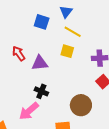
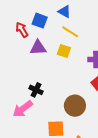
blue triangle: (66, 12) -> (64, 12), turned -40
red arrow: (19, 53) -> (22, 30), moved
purple triangle: (40, 63) -> (38, 48), moved

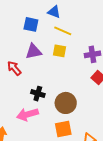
red arrow: (22, 30) -> (14, 68), moved
brown circle: (75, 106) -> (66, 103), moved
pink arrow: (23, 109) -> (28, 114), turned 30

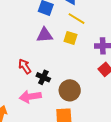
red arrow: (14, 68) -> (25, 66), moved

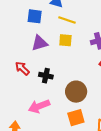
red arrow: (25, 66) -> (22, 68), moved
black cross: (43, 77) -> (46, 76), moved

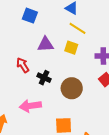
blue square: (35, 16) -> (30, 16), moved
brown circle: (76, 92) -> (72, 88), moved

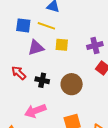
blue square: (30, 16) -> (23, 25), moved
yellow line: (77, 28) -> (46, 26), moved

